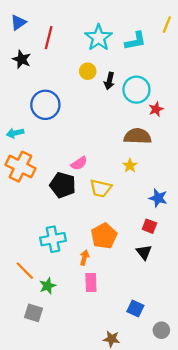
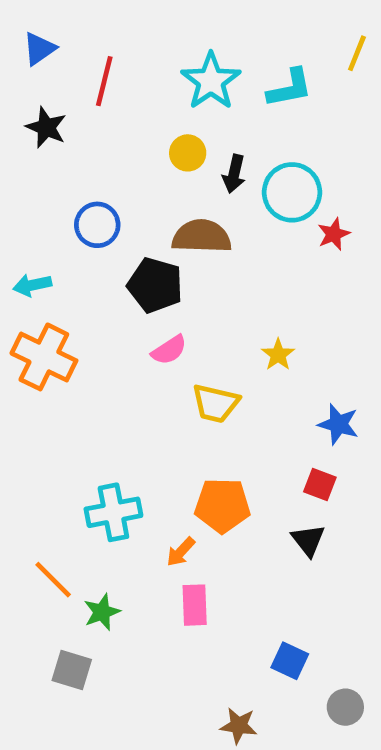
blue circle: (45, 105) -> (97, 225), size x0.7
brown semicircle: (138, 136) -> (202, 236), moved
black pentagon: (63, 185) -> (155, 285), moved
orange pentagon: (104, 236) -> (222, 505), turned 30
orange arrow: (84, 258) -> (181, 552), turned -152

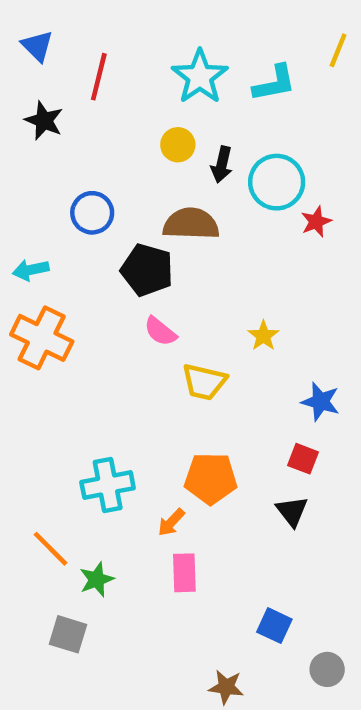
blue triangle: (39, 49) -> (37, 46), turned -40
pink semicircle: (169, 350) -> (160, 331), turned 72

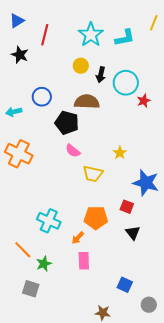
blue triangle: (37, 46) -> (17, 21), turned 42
cyan arrow: (31, 270) -> (14, 112), moved
blue star: (321, 402) -> (146, 183), size x1.5
red square: (303, 459) -> (127, 207), moved
cyan cross: (108, 485) -> (49, 221), turned 35

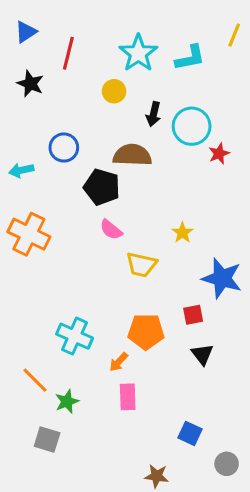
yellow circle: (81, 66) -> (114, 91), moved
red square: (127, 207) -> (193, 315), turned -32

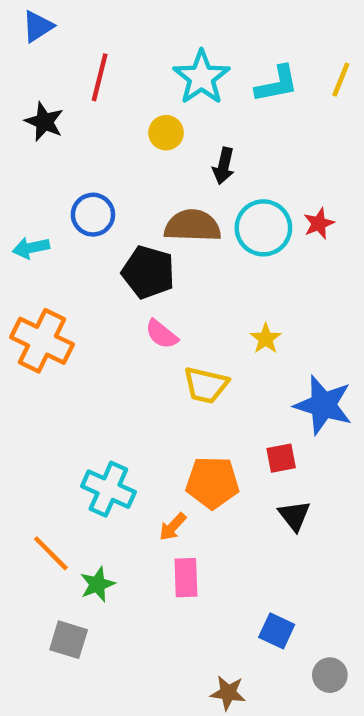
blue triangle: (26, 32) -> (38, 26), moved
yellow line: (234, 35) -> (341, 80), moved
cyan circle: (192, 126) -> (263, 228), moved

